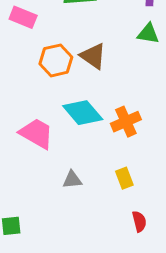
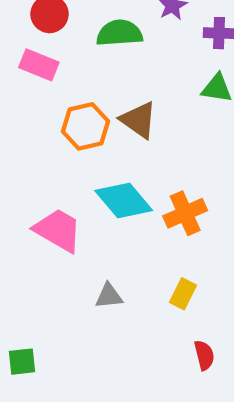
yellow rectangle: (124, 178) -> (183, 294), turned 48

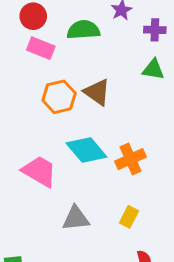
pink rectangle: (39, 65) -> (41, 48), moved
gray triangle: (109, 296) -> (76, 218), size x1.4

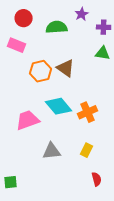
pink rectangle: (41, 48) -> (17, 45), moved
pink trapezoid: (39, 171) -> (28, 120), turned -50

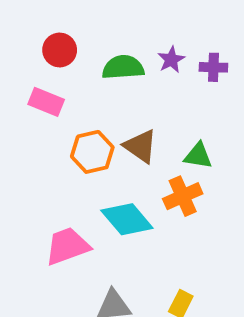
purple star: (82, 14) -> (171, 60), moved
green triangle: (103, 53) -> (198, 156), moved
orange cross: (88, 112) -> (183, 196), moved

